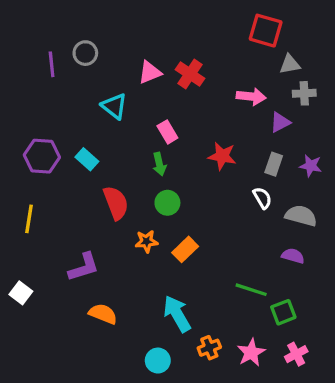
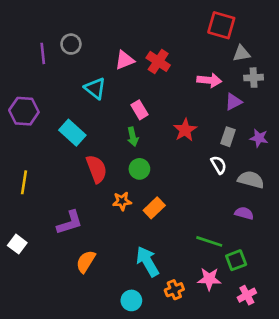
purple hexagon: (42, 156) -> (24, 111), moved
red star: (222, 156) -> (185, 130), turned 30
cyan rectangle: (87, 159) -> (72, 133), size x1.4
orange semicircle: (103, 314) -> (86, 262), turned -80
pink star: (251, 352) -> (209, 279), moved, turned 30

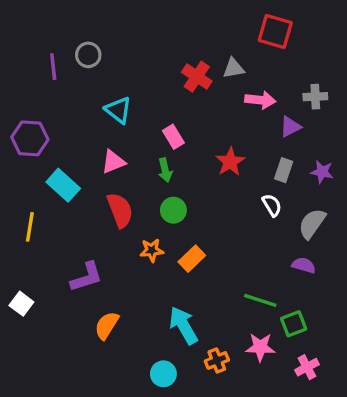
gray triangle: (241, 53) -> (234, 68), moved
pink triangle: (125, 60) -> (113, 162), moved
cyan rectangle: (72, 133) -> (63, 185), moved
gray semicircle: (251, 180) -> (312, 224), turned -70

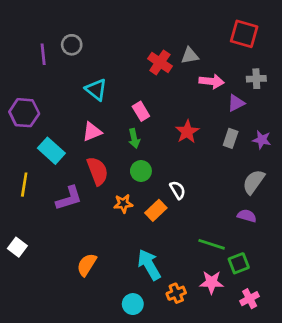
red square: (275, 32) -> (244, 34), moved
white semicircle: (272, 205) -> (178, 190), moved
purple L-shape: (87, 277) -> (69, 198), moved

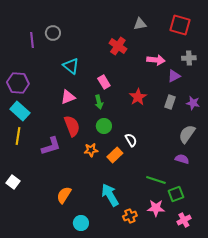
gray triangle: (190, 56) -> (140, 24), moved
cyan rectangle: (51, 151) -> (20, 111), moved
cyan circle: (133, 304) -> (81, 223), moved

